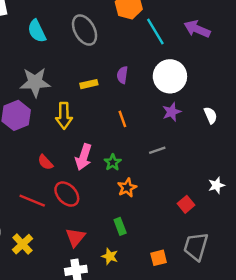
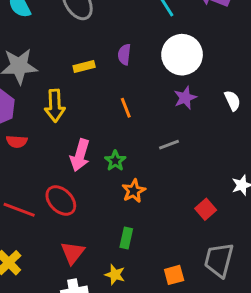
red semicircle: (45, 162) -> (17, 142), moved, turned -42
green rectangle: (120, 226) -> (126, 238), turned 35

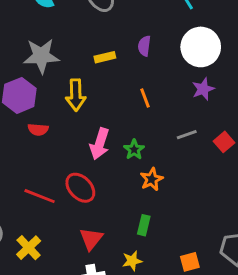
red square: (206, 209) -> (224, 142), moved
yellow star: (115, 275) -> (132, 261), turned -30

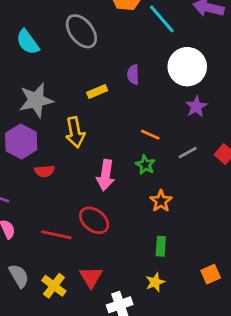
orange line: (145, 98) -> (150, 135), moved, turned -36
green star: (134, 150) -> (145, 165), moved
red triangle: (91, 239) -> (91, 277), moved

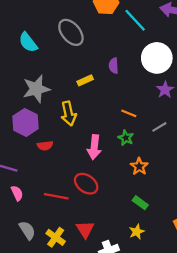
green rectangle: (161, 246) -> (140, 203), turned -56

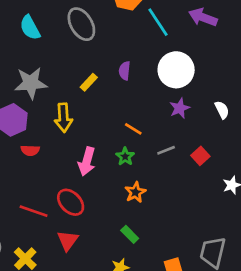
yellow rectangle: (85, 80) -> (89, 82), turned -32
red triangle: (85, 229) -> (68, 240), moved

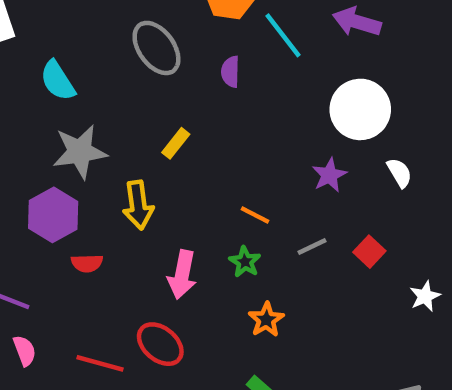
cyan semicircle: (30, 28) -> (58, 81), moved
white circle: (176, 70) -> (360, 109), moved
purple semicircle: (125, 71) -> (230, 72), moved

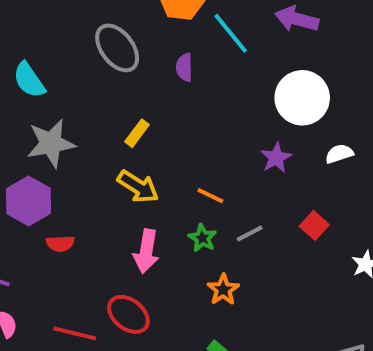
white semicircle: (399, 173) -> (339, 154), turned -76
yellow arrow: (138, 205) -> (138, 187), moved, turned -48
gray line: (312, 246) -> (250, 234), moved

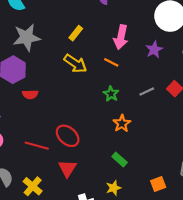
orange line: (210, 196) -> (111, 62), moved
gray line: (250, 234) -> (147, 92), moved
pink arrow: (146, 251) -> (121, 37), moved

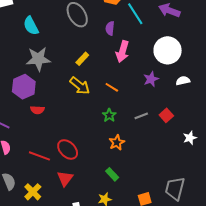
pink arrow: (121, 37) -> (122, 52), moved

